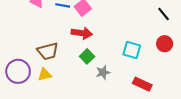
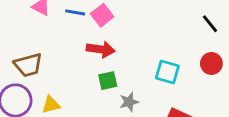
brown trapezoid: (48, 51) -> (28, 65), moved
green square: (87, 56) -> (108, 81), turned 32

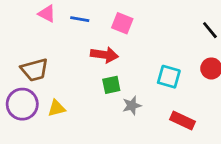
pink square: (102, 15) -> (122, 23), moved, turned -30

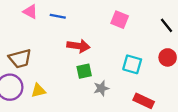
pink square: (122, 23) -> (120, 20), moved

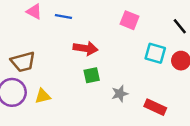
cyan square: (132, 64) -> (155, 53), moved
gray star: (101, 88) -> (120, 94), moved

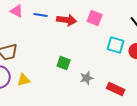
red arrow: (85, 48) -> (67, 20), moved
green square: (92, 75) -> (64, 63), turned 32

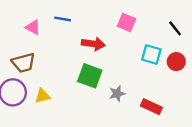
pink triangle: (17, 11) -> (33, 27), moved
red arrow: (67, 20) -> (93, 44), moved
green square: (64, 63) -> (90, 76), size x1.5

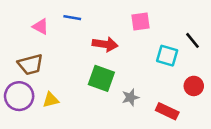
pink square: (127, 23) -> (141, 21), turned -30
black line: (175, 28) -> (192, 40), moved
red circle: (176, 62) -> (194, 86), moved

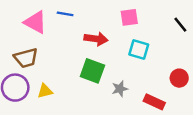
pink triangle: (41, 27) -> (35, 22), size x1.5
black line: (192, 40) -> (180, 25), moved
cyan square: (167, 56) -> (139, 50), moved

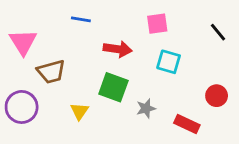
pink triangle: (35, 22) -> (23, 42), moved, turned 30
brown trapezoid: (26, 58) -> (51, 72), moved
yellow triangle: (45, 91) -> (80, 111), moved, turned -42

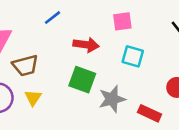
blue line: (81, 19) -> (52, 18), turned -48
gray star: (146, 108) -> (112, 99), size x1.5
yellow triangle: (80, 111) -> (33, 98), moved

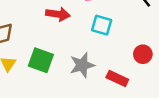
green square: (82, 80) -> (41, 60), moved

